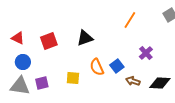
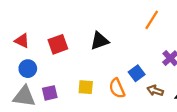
orange semicircle: (97, 67) -> (117, 88), moved

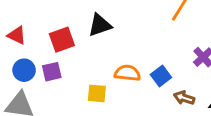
black triangle: (100, 41) -> (100, 25), moved
orange semicircle: (117, 88) -> (127, 73), moved, turned 120
purple square: (50, 93) -> (52, 72), moved

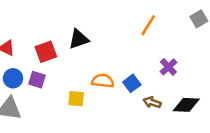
purple square: (52, 72) -> (37, 80), turned 30

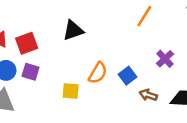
red square: (46, 52) -> (27, 43), moved
orange semicircle: (103, 81) -> (98, 73), turned 115

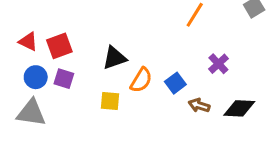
black triangle: (73, 30) -> (114, 58), moved

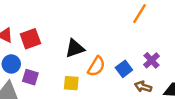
purple cross: (218, 64) -> (151, 60), moved
purple square: (64, 79) -> (30, 77), moved

